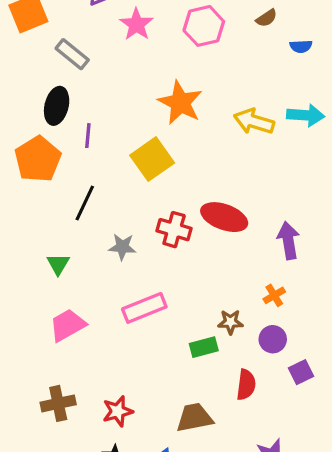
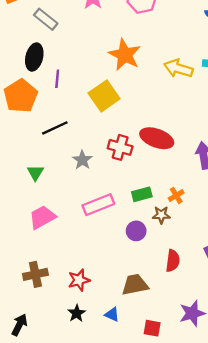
black line: (85, 203) -> (55, 128), turned 40
gray star: (122, 247) -> (82, 160), turned 30
orange cross: (274, 295) -> (176, 195), moved
purple circle: (273, 339) -> (136, 231), moved
green rectangle: (204, 347) -> (142, 194), moved

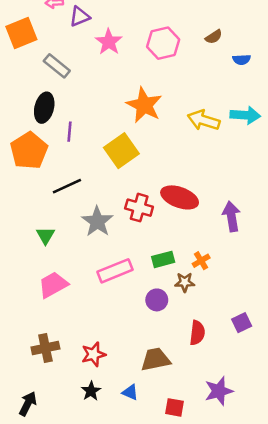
gray star: (82, 160) -> (97, 221), size x1.4

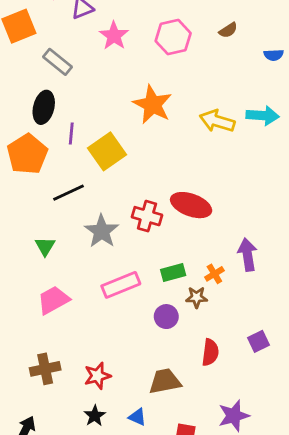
blue semicircle: (242, 60) -> (274, 55), moved
yellow square: (121, 151) -> (107, 151), moved
purple arrow: (231, 216) -> (247, 255), moved

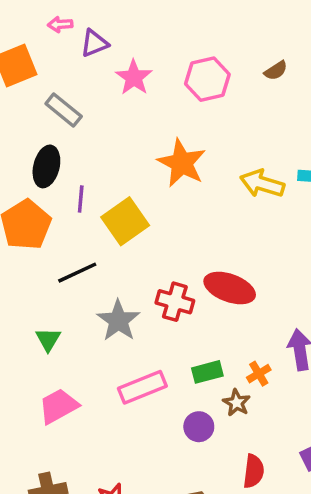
brown star: (197, 297) -> (236, 403), turned 30

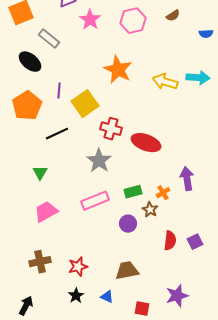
black ellipse: (46, 166) -> (30, 62), moved, turned -65
red cross: (175, 302) -> (111, 129), moved
gray star: (118, 321) -> (99, 161), moved
red semicircle: (254, 471) -> (170, 241), moved

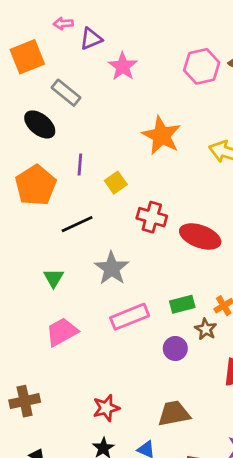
pink hexagon: (133, 21) -> (202, 66), moved
yellow square: (85, 104) -> (116, 183), size x0.6
gray star: (99, 161) -> (112, 268), moved
brown cross: (40, 262) -> (25, 401), moved

